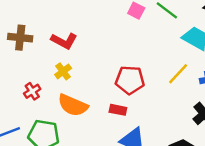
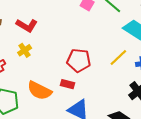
orange semicircle: (73, 105) -> (39, 91), moved

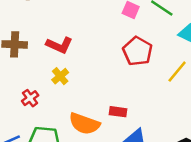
red pentagon: (79, 60) -> (138, 51), moved, turned 30

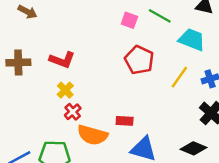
red cross: (30, 98) -> (73, 112), moved

